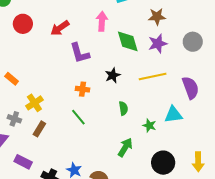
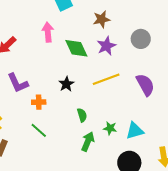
purple L-shape: (80, 53) -> (18, 83), moved
cyan triangle: (173, 115) -> (135, 131), moved
green arrow: (125, 147) -> (88, 142), moved

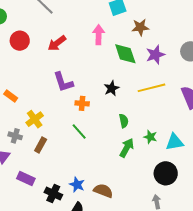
brown star: (102, 19) -> (140, 27), moved

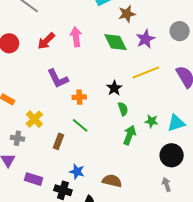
pink arrow: (99, 35) -> (76, 37), moved
black star: (112, 88) -> (114, 88), moved
brown rectangle: (41, 145) -> (59, 141), moved
blue star: (77, 185) -> (77, 172), moved

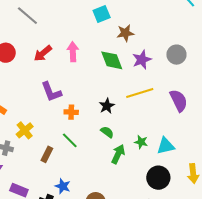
green semicircle: (123, 109) -> (107, 132), moved, turned -40

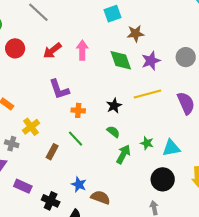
blue star: (63, 186) -> (79, 184), moved

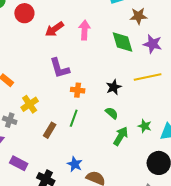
red circle: (15, 48) -> (24, 13), moved
purple star: (151, 61) -> (153, 44), turned 30
green line: (76, 139) -> (74, 118), turned 60

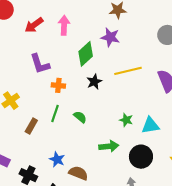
green diamond: (123, 42) -> (86, 54), moved, turned 65
purple star: (153, 44) -> (110, 37), moved
green semicircle: (112, 113) -> (80, 117), moved
green arrow: (121, 136) -> (109, 146), moved, turned 54

